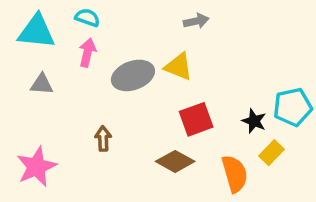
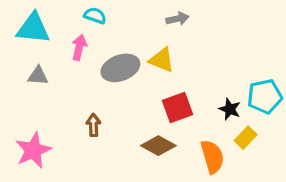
cyan semicircle: (87, 18) -> (95, 16), moved

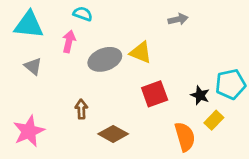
gray arrow: (177, 19) -> (178, 19), moved
gray triangle: (38, 76) -> (33, 66), turned 36
brown diamond: (158, 146) -> (113, 134), moved

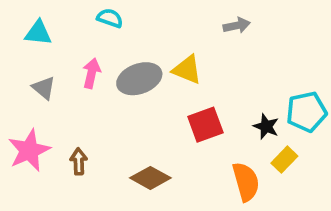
cyan triangle: (29, 25) -> (38, 33), size x0.7
pink arrow: (69, 41) -> (92, 73), moved
brown arrow: (81, 109) -> (79, 161), moved
pink star: (29, 131) -> (29, 150), moved

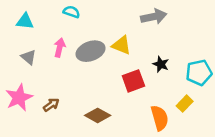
gray arrow: (237, 25) -> (154, 17), size x1.5
black star: (266, 127) -> (161, 64), moved
brown arrow: (79, 161) -> (51, 105), turned 56

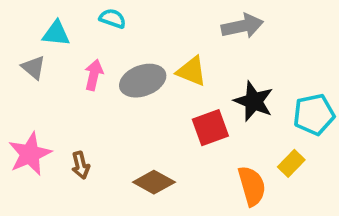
cyan triangle: (25, 21) -> (56, 34), moved
gray triangle: (29, 57) -> (34, 67), moved
black star: (161, 64) -> (254, 101), size x1.5
brown arrow: (51, 105) -> (81, 165), turned 112

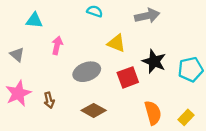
cyan semicircle: (113, 18) -> (95, 11), moved
gray triangle: (34, 67) -> (17, 55), moved
gray ellipse: (143, 81) -> (87, 72), moved
yellow rectangle: (291, 163) -> (186, 117), moved

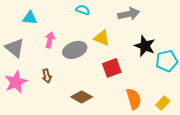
gray triangle: (17, 55) -> (15, 48), size x1.5
black star: (154, 61) -> (145, 46), moved
gray ellipse: (87, 72) -> (75, 50), moved
brown arrow: (49, 100) -> (47, 76), moved

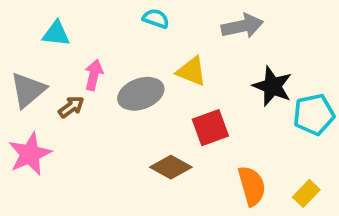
gray triangle: (15, 48) -> (28, 90), turned 40
brown arrow: (47, 76) -> (71, 107), moved, turned -112
brown diamond: (82, 97) -> (171, 167), moved

